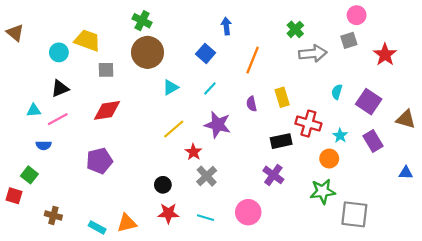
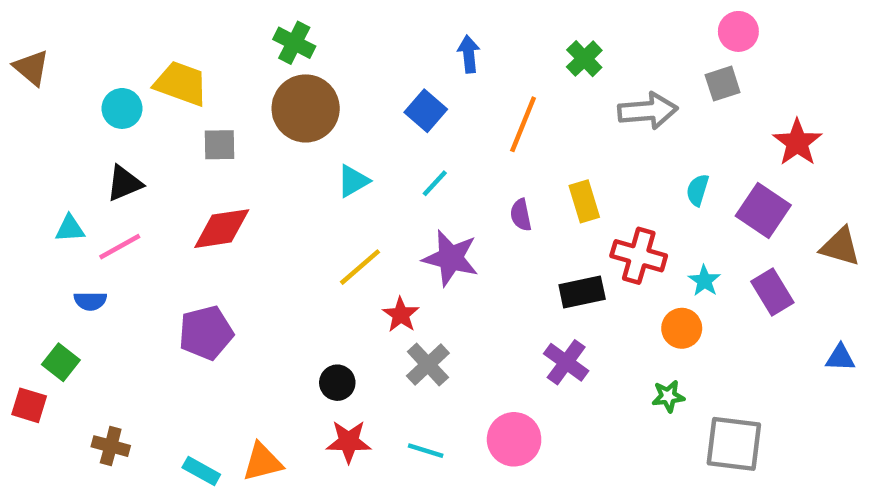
green cross: (295, 29) -> (584, 59), moved
red star: (385, 55) -> (797, 142), moved
green star: (323, 191) -> (668, 396), size x0.6

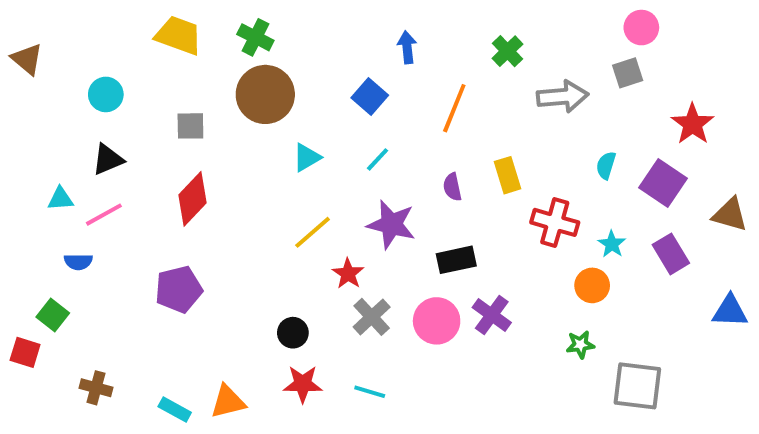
yellow trapezoid: (181, 84) -> (179, 35), moved
red diamond: (222, 229) -> (192, 199), turned -38
black rectangle: (582, 292) -> (456, 260), moved
blue triangle: (840, 358) -> (730, 311), size x1.4
pink circle: (514, 439) -> (437, 321), moved

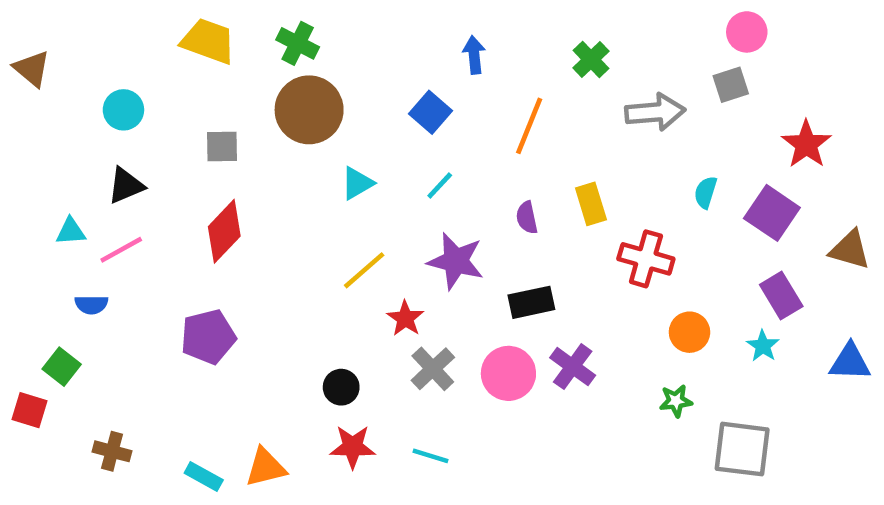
cyan star: (612, 244) -> (763, 346), moved

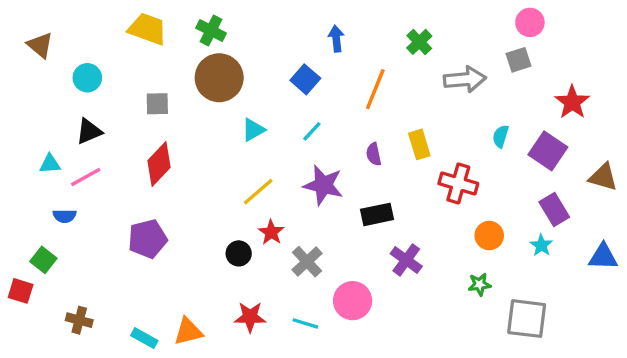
brown triangle: (32, 69) -> (40, 45), moved
red star: (405, 318) -> (271, 232), moved
pink circle: (508, 373) -> (353, 301), moved
black circle: (341, 387) -> (239, 253), moved

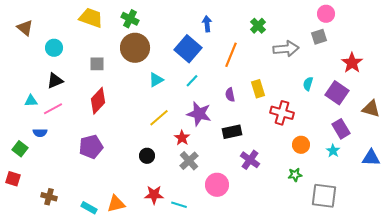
blue square: (305, 79) -> (188, 49), size x1.5
red star: (271, 232) -> (182, 138), moved
green square: (43, 260) -> (20, 149), moved
cyan line: (305, 323) -> (179, 205), moved

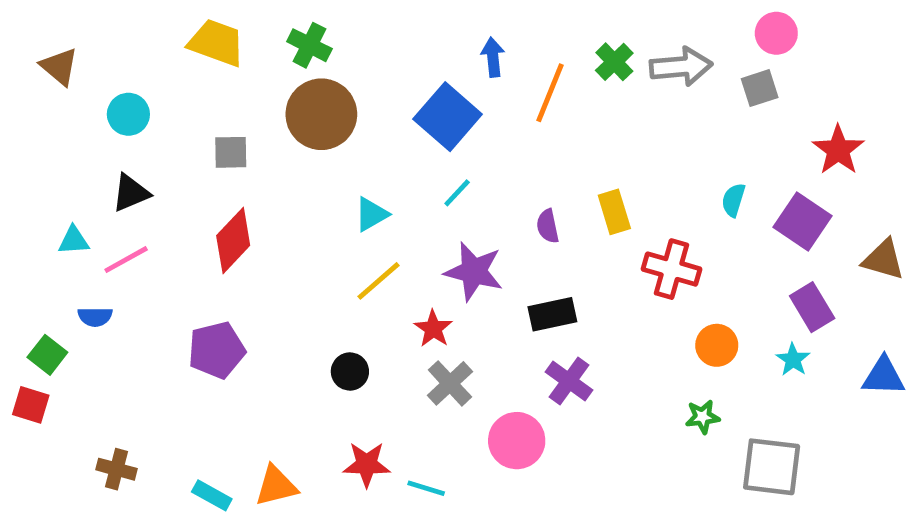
gray arrow: (286, 49) -> (681, 67), moved
orange line: (231, 55) -> (550, 93), moved
cyan triangle: (156, 80) -> (371, 214), moved
purple cross: (250, 160) -> (569, 381), moved
red square: (13, 179) -> (31, 405), moved

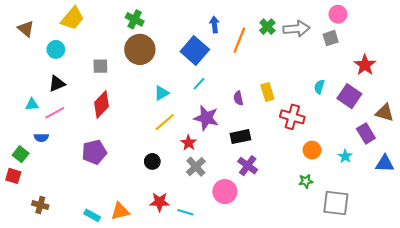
yellow trapezoid: (217, 43) -> (72, 18), moved, turned 110
purple rectangle: (812, 307) -> (366, 133), moved
brown cross: (116, 469) -> (40, 205), moved

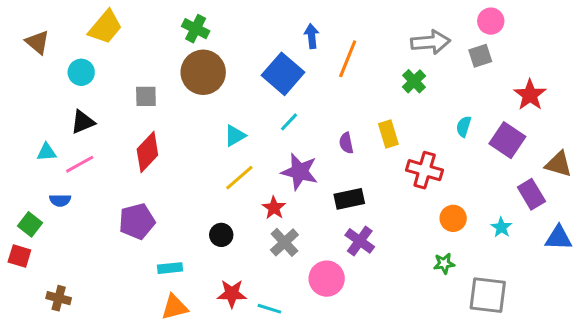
green cross: (267, 27) -> (414, 81), moved
cyan rectangle: (92, 215) -> (170, 268), moved, turned -35

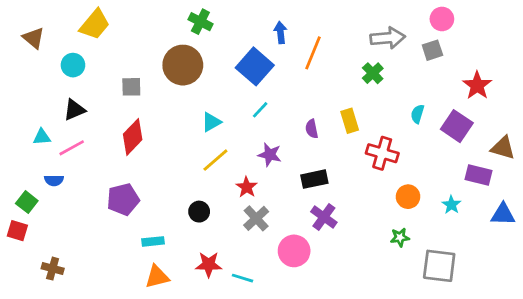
green cross: (196, 29) -> (200, 22), moved
purple star: (300, 172) -> (270, 155), size x0.7
purple rectangle: (531, 194) -> (479, 175), turned -45

